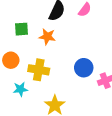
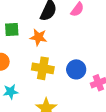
yellow cross: (39, 70) -> (43, 68), moved

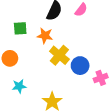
yellow cross: (43, 68) -> (59, 55), moved, turned 30

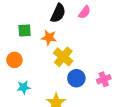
blue circle: (80, 66) -> (76, 78), moved

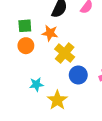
orange circle: (14, 60) -> (26, 46), moved
cyan star: (24, 87) -> (36, 84), moved

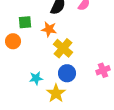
orange circle: (26, 46) -> (13, 41), moved
blue circle: (78, 75) -> (67, 73), moved

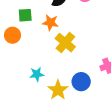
blue circle: (67, 73) -> (81, 82), moved

